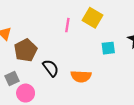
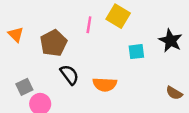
brown pentagon: (26, 50) -> (54, 43), moved

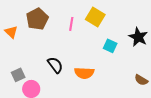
brown pentagon: (54, 43) -> (37, 19), moved
cyan square: (136, 52) -> (110, 46), turned 32

